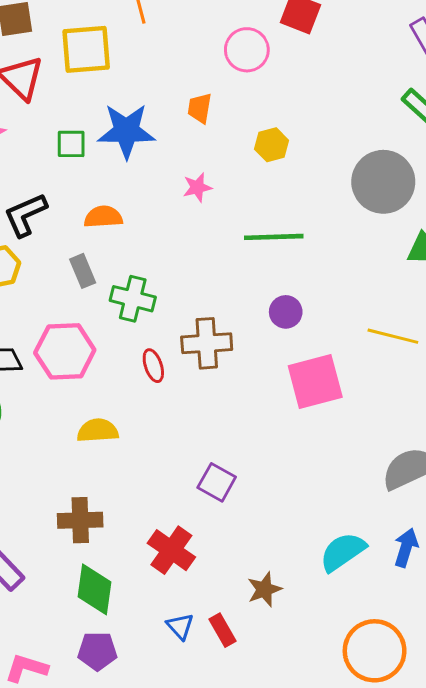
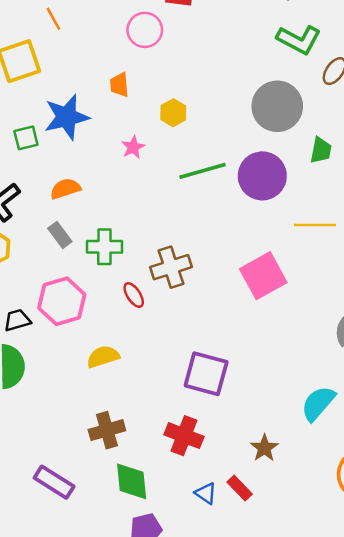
yellow hexagon: (272, 145) -> (173, 113), moved
purple circle: (286, 312) -> (262, 176), moved, size x1.8
purple square: (217, 482) -> (206, 374), size x1.5

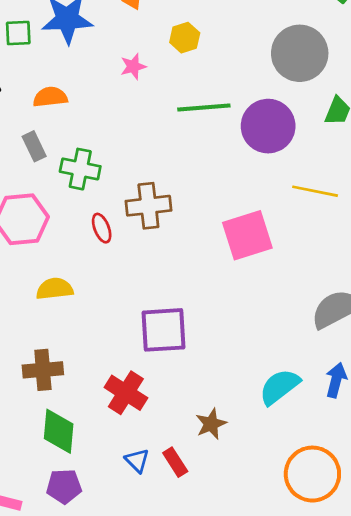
purple square: (206, 374) -> (164, 330), turned -30

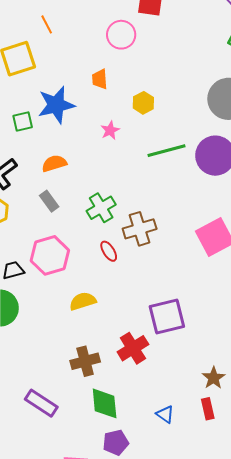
green cross: (80, 169) -> (101, 208), moved, turned -32
red cross: (126, 393) -> (133, 348), moved, turned 36
red rectangle: (175, 462) -> (208, 409), moved, turned 30

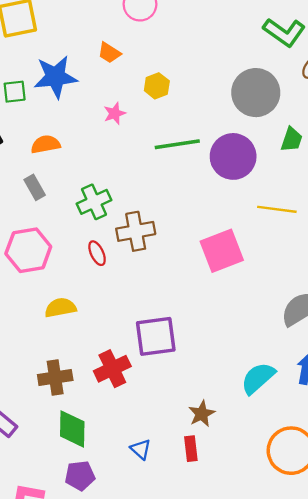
orange trapezoid: (100, 79) -> (109, 53), turned -60

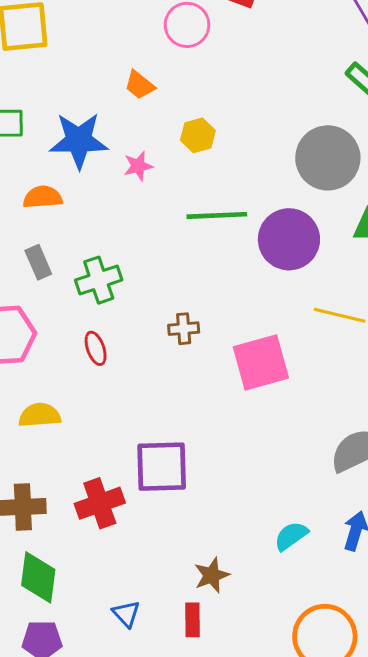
blue star: (55, 77) -> (79, 140), moved
gray rectangle: (35, 187) -> (38, 262), moved
brown cross: (136, 231) -> (184, 329), moved, size x0.6
cyan semicircle: (258, 378) -> (291, 536), size x0.7

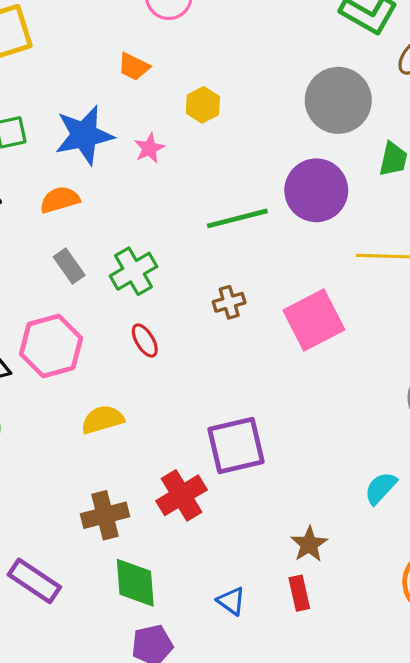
green line: (217, 215) -> (237, 218), moved

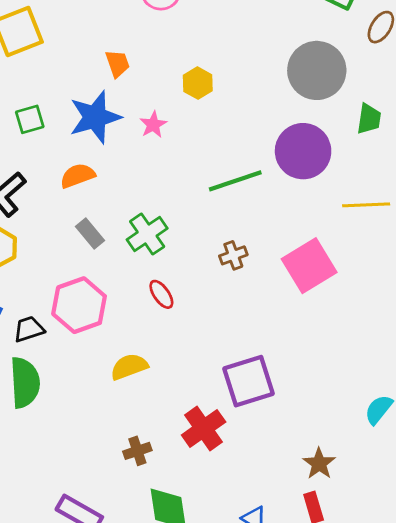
orange trapezoid: (134, 67) -> (117, 64), moved, turned -132
brown cross: (105, 515) -> (137, 451), size x0.7

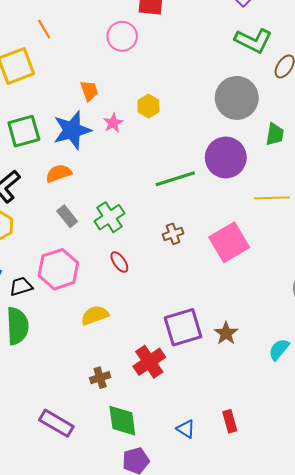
green square: (30, 119) -> (24, 131), size x1.5
pink star: (153, 125) -> (113, 123), moved
brown star: (319, 464) -> (226, 333), moved

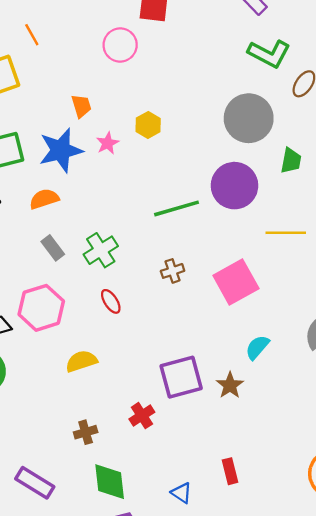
cyan semicircle: (279, 350) -> (257, 347), moved
red cross: (149, 362) -> (142, 416), size x0.7
red rectangle: (230, 421) -> (230, 471), moved

